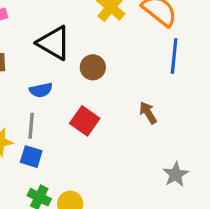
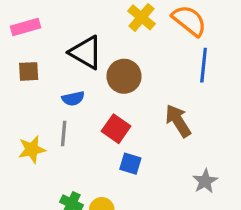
brown circle: (93, 67) -> (124, 76), size x1.4
brown arrow: (148, 113) -> (178, 121), size x1.5
blue square: (31, 157) -> (130, 164), moved

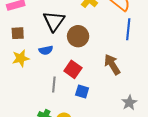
black triangle: (86, 52) -> (54, 21), turned 35
gray line: (64, 133) -> (54, 84), moved
yellow star: (32, 149) -> (21, 58), moved

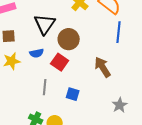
red square: (73, 69) -> (60, 62), moved

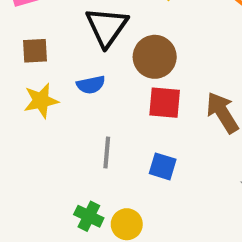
red square: (60, 62) -> (165, 103), moved, turned -30

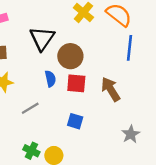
blue semicircle: (91, 85) -> (50, 79), moved, turned -91
gray line: (107, 152) -> (30, 108), moved, turned 54

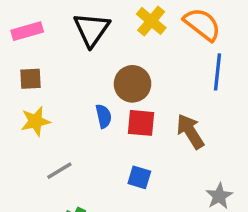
black triangle: (42, 38) -> (92, 29), moved
gray line: (30, 108) -> (59, 171), moved

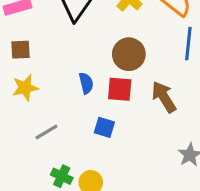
brown circle: (132, 84) -> (129, 54), moved
blue square: (139, 177) -> (104, 127), moved

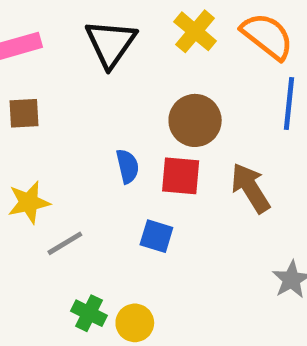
yellow star: (25, 88) -> (29, 202), moved

